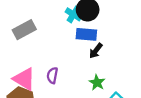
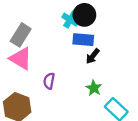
gray rectangle: (24, 30) -> (21, 35), turned -30
pink triangle: (24, 79) -> (21, 59), moved

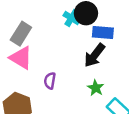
blue rectangle: (83, 40) -> (103, 32), moved
black arrow: (93, 56) -> (94, 55), size x1.5

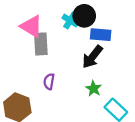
gray rectangle: (21, 34) -> (41, 44), moved, turned -35
pink triangle: (21, 58) -> (31, 26), moved

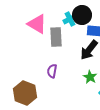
cyan cross: (70, 21) -> (70, 19), turned 32
gray rectangle: (41, 44) -> (56, 37), moved

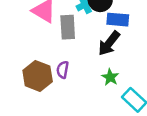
brown hexagon: (25, 93) -> (38, 76), moved

